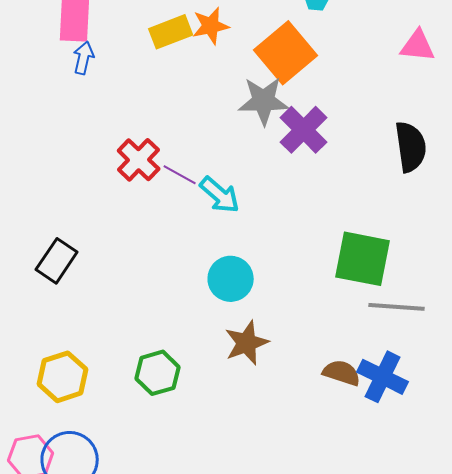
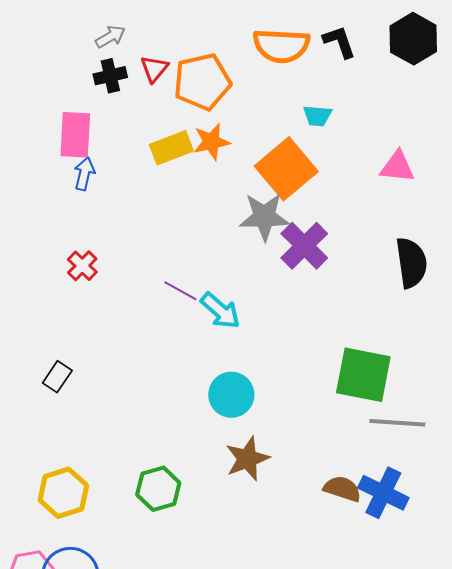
pink triangle: (418, 46) -> (397, 167), moved
red cross: (139, 160) -> (82, 266), moved, size x0.7
black rectangle: (57, 261) -> (57, 377), size x0.7

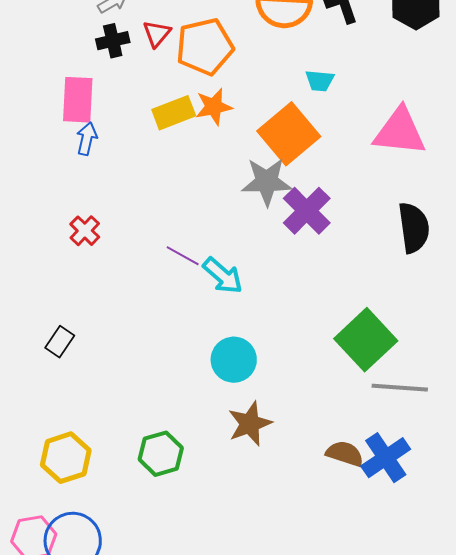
pink triangle: (397, 167) -> (400, 132), size x1.5
green square: (363, 375) -> (366, 340), turned 36
blue cross: (383, 493) -> (386, 458), turned 30

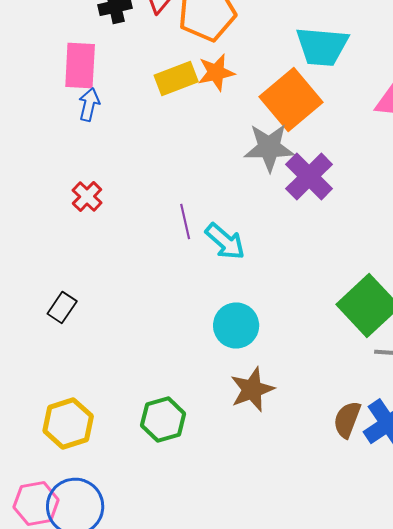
cyan trapezoid: (320, 81) -> (322, 46), size x1.8
purple line: (183, 256) -> (185, 222), turned 48
brown semicircle: (345, 454) -> (347, 420), turned -87

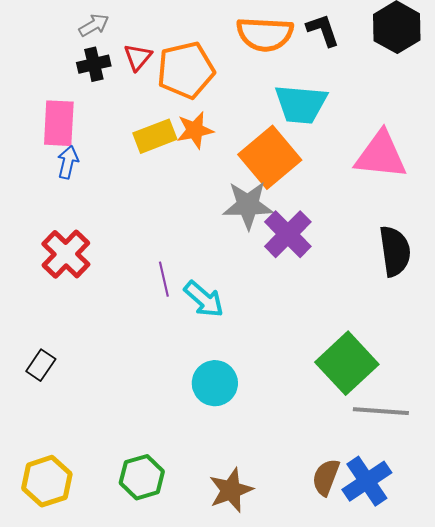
red cross: (87, 196) -> (66, 254), size x1.6
brown star: (252, 390) -> (231, 490), moved

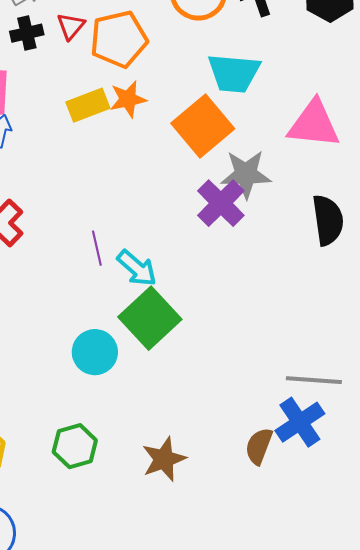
gray star: (248, 205) -> (246, 174), moved
green square: (347, 363) -> (150, 318), moved
cyan circle: (215, 383) -> (95, 352), moved
blue cross: (367, 481) -> (300, 422), moved

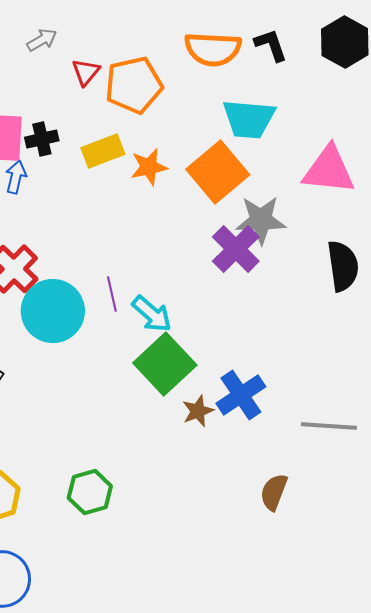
black cross: (27, 33) -> (42, 139), moved
orange star: (128, 99) -> (149, 167), moved
cyan circle: (95, 352) -> (53, 311), moved, size x1.4
blue cross: (300, 422) -> (241, 395), moved
brown star: (164, 459) -> (198, 411), moved, size x0.7

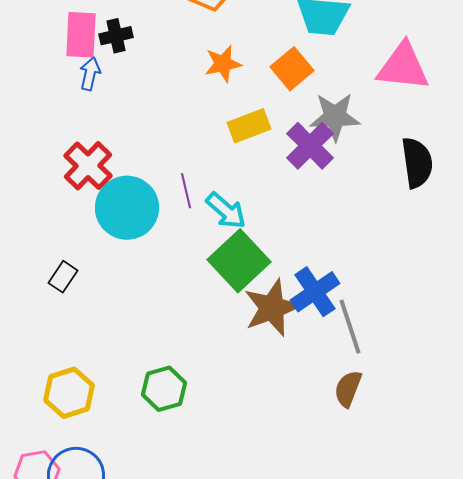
yellow rectangle: (103, 151) -> (249, 126), moved
orange square: (218, 172) -> (292, 69), size x0.7
brown star: (198, 411) -> (272, 308), size x1.8
gray line: (329, 426) -> (350, 327), moved, turned 68

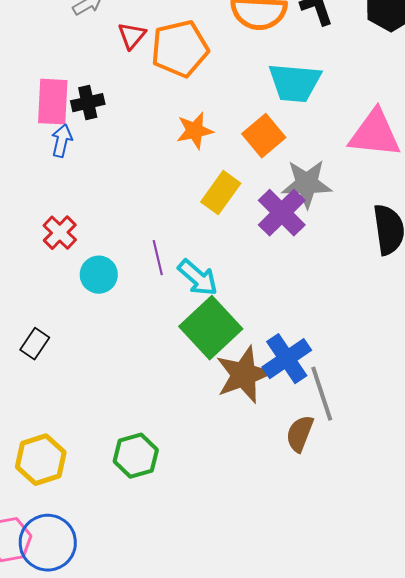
yellow rectangle: (249, 126) -> (221, 193), turned -33
red cross: (88, 166) -> (60, 233), size x0.7
cyan circle: (127, 208) -> (99, 275), size x0.6
brown semicircle: (348, 389) -> (300, 434), moved

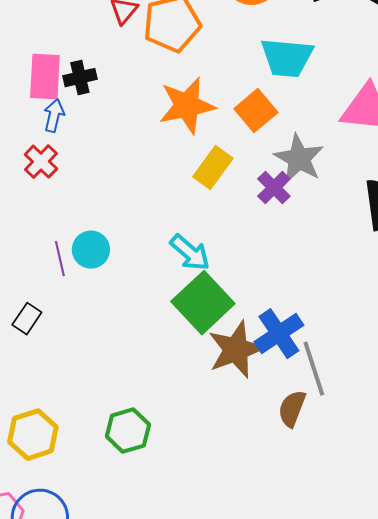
orange star: (195, 131) -> (187, 106), size x1.5
gray star: (307, 184) -> (299, 159), turned 30
purple cross: (282, 213) -> (274, 188), size x0.7
red cross: (60, 233) -> (41, 162), moved
purple line: (158, 258) -> (60, 259), moved

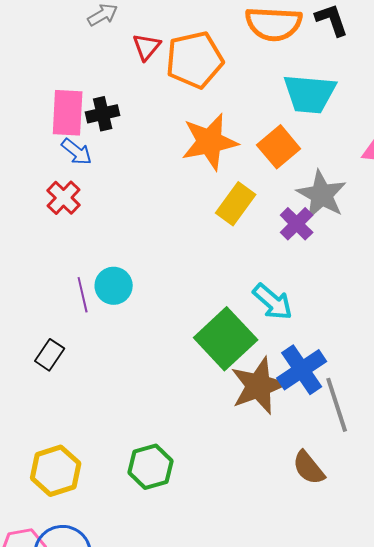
blue arrow: (54, 116) -> (77, 152), turned 116
cyan arrow: (190, 253) -> (273, 302), moved
brown semicircle: (292, 409) -> (309, 468), moved, turned -60

